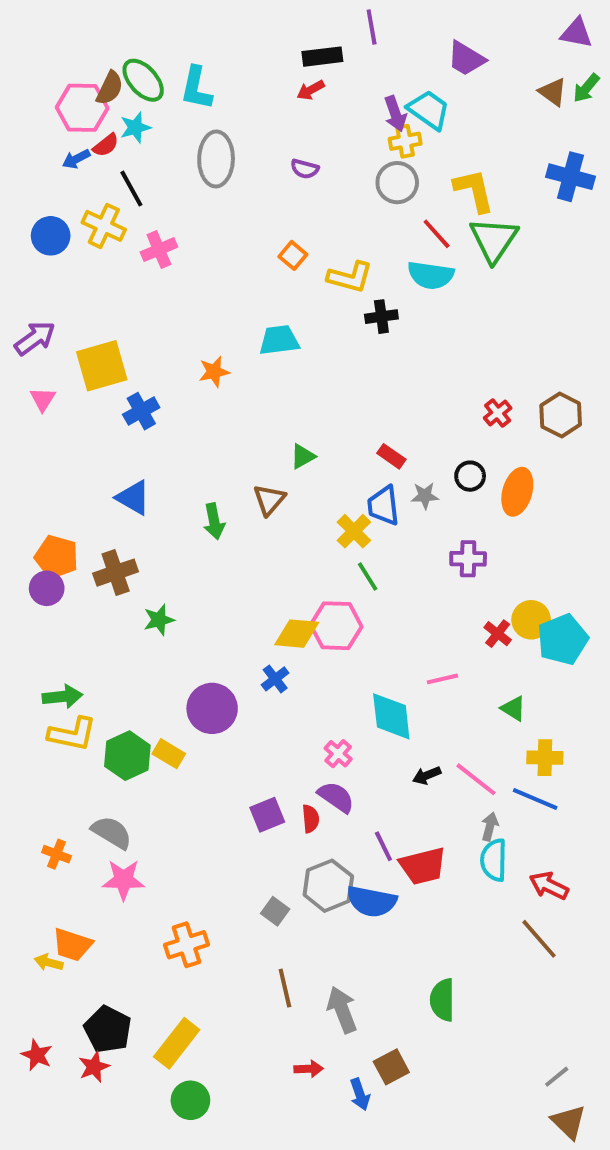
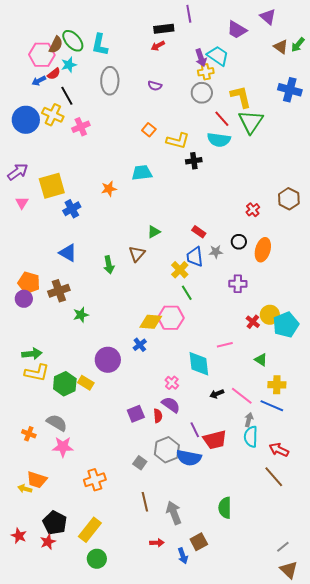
purple triangle: (576, 33) -> (268, 17), moved, turned 30
blue circle: (51, 236) -> (26, 120), size x1.4
brown hexagon: (561, 415) -> (289, 199), moved

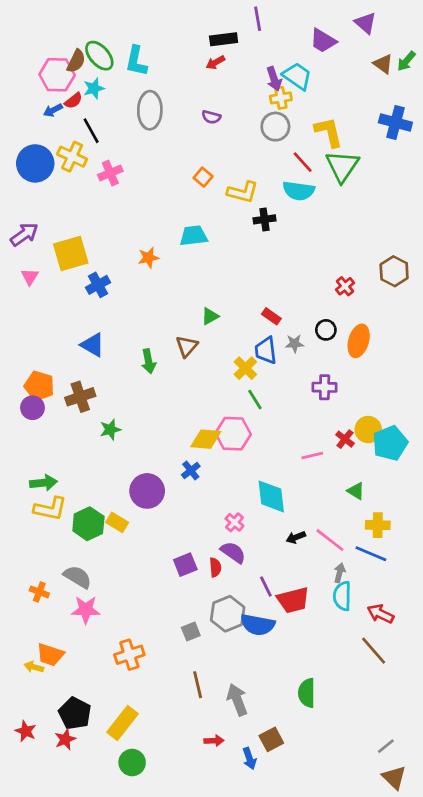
pink line: (225, 345) -> (312, 455), moved
gray square: (140, 463) -> (191, 632), turned 32

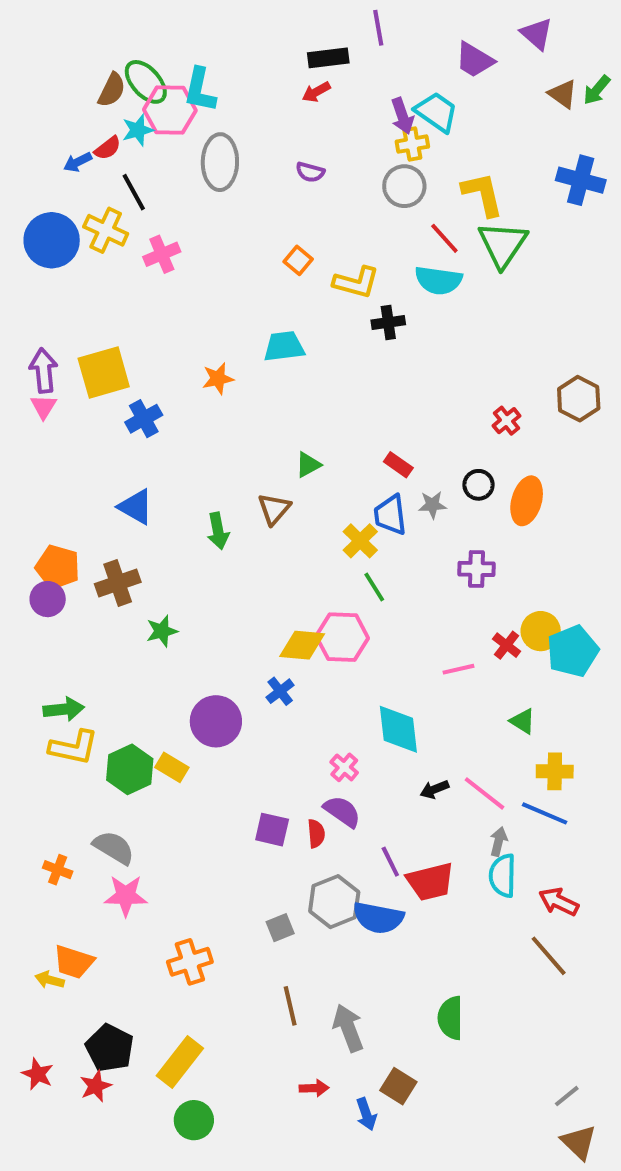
pink hexagon: (57, 75) -> (170, 110), moved
purple arrow: (24, 234) -> (44, 371), moved, turned -60
purple square: (185, 565) -> (272, 830), turned 35
brown square: (271, 739) -> (398, 1086), turned -30

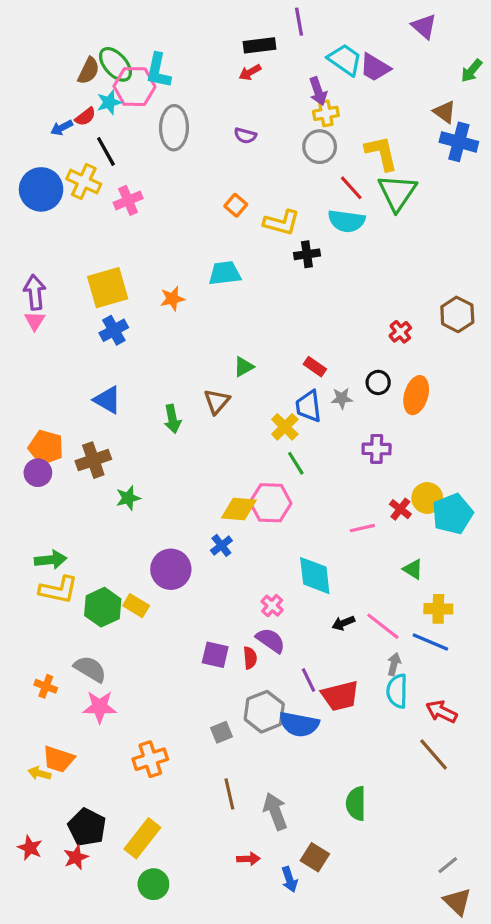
purple trapezoid: (474, 60) -> (375, 68), moved
brown triangle: (563, 94) -> (445, 112), moved
cyan trapezoid: (436, 112) -> (345, 60), moved
yellow square: (104, 373) -> (108, 288), moved

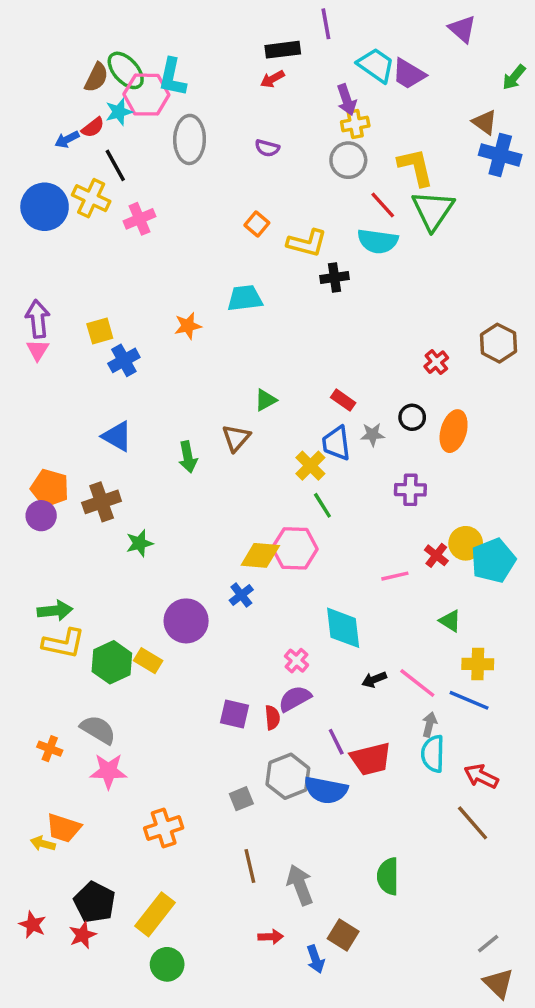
yellow square: (108, 288) -> (100, 331), moved, size x0.6
purple semicircle: (271, 640) -> (295, 699), turned -64

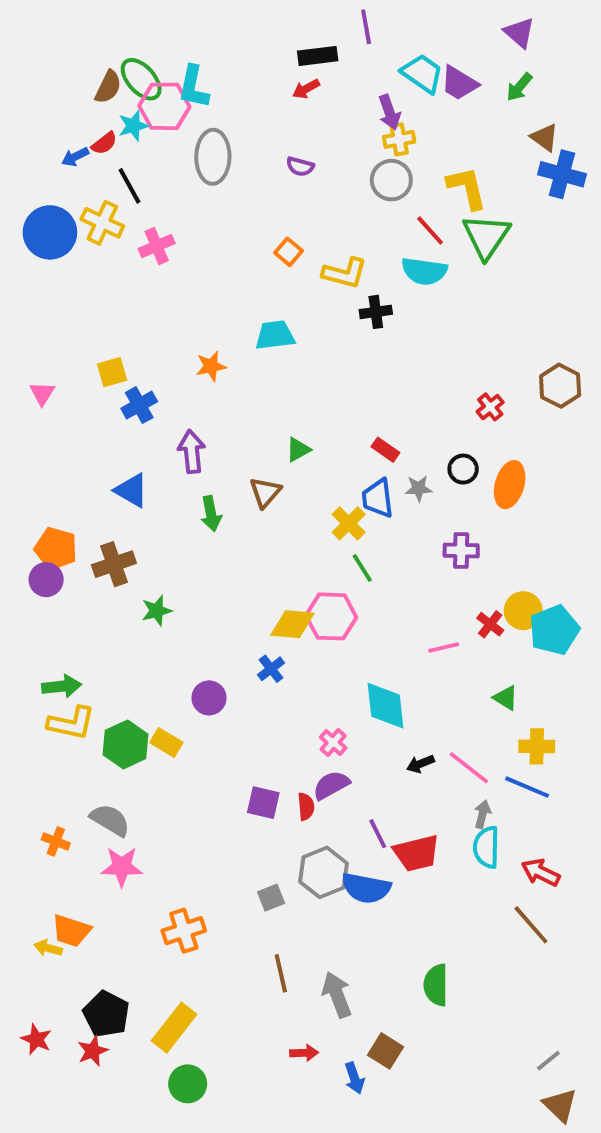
green arrow: (514, 77) -> (519, 87), moved
purple arrow: (38, 319) -> (192, 452), moved
purple circle: (186, 621) -> (209, 698), size x0.7

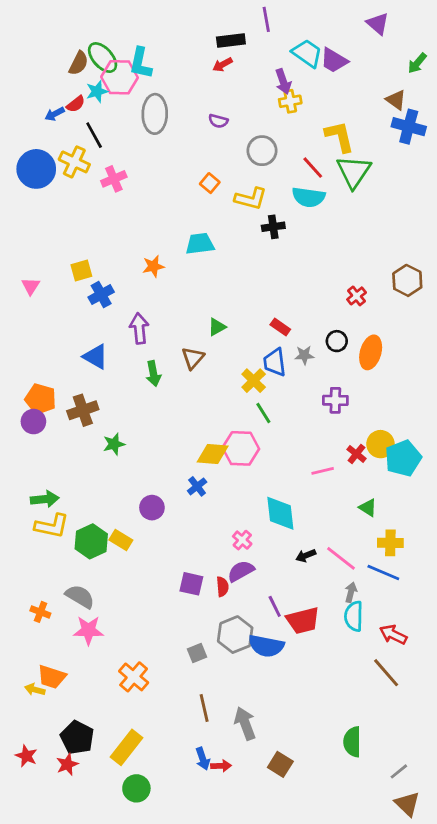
green arrow: (519, 87) -> (417, 63), moved
gray circle: (391, 180) -> (262, 151), moved
orange cross: (184, 931) -> (134, 677), turned -32
green semicircle: (436, 985) -> (352, 742), moved
blue arrow: (354, 1078) -> (203, 759), moved

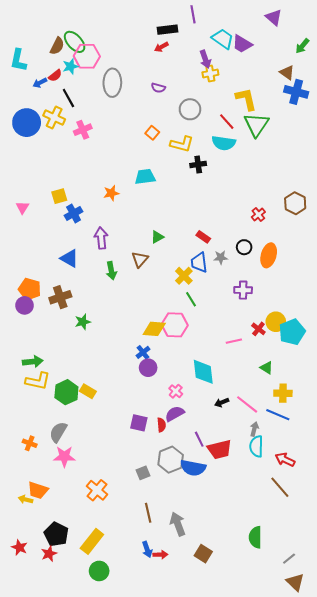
cyan L-shape: (141, 63) -> (18, 60), moved
purple circle: (152, 508) -> (148, 368), moved
gray semicircle: (80, 596) -> (58, 432), turned -90

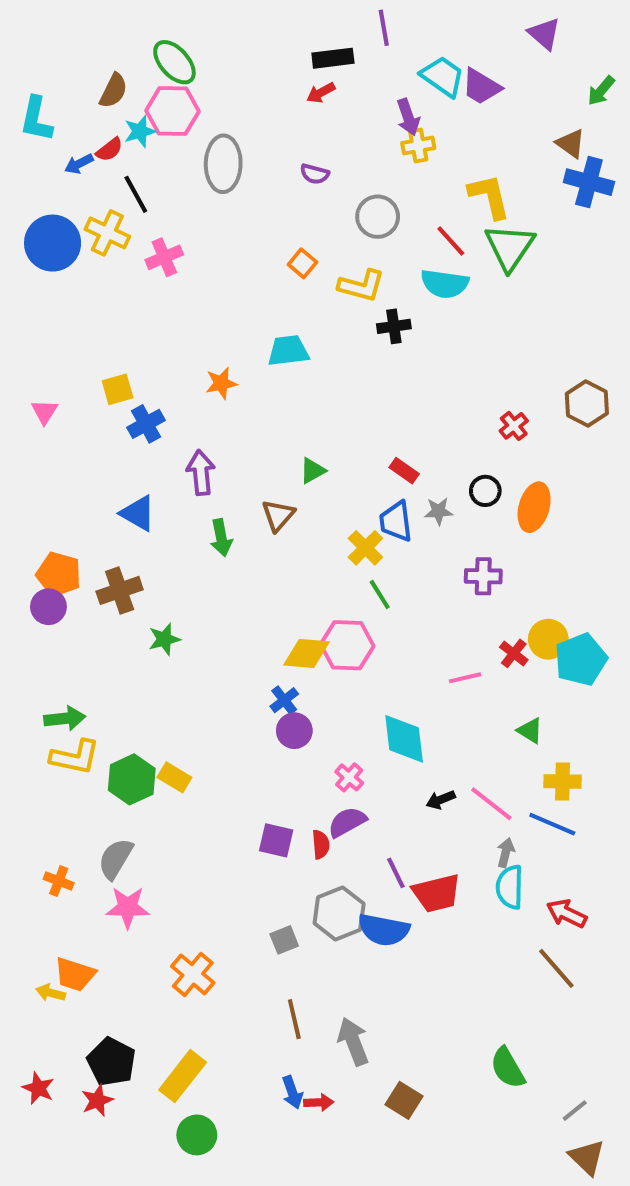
green ellipse: (75, 42) -> (174, 62), moved
green semicircle: (255, 537) -> (508, 1068), turned -30

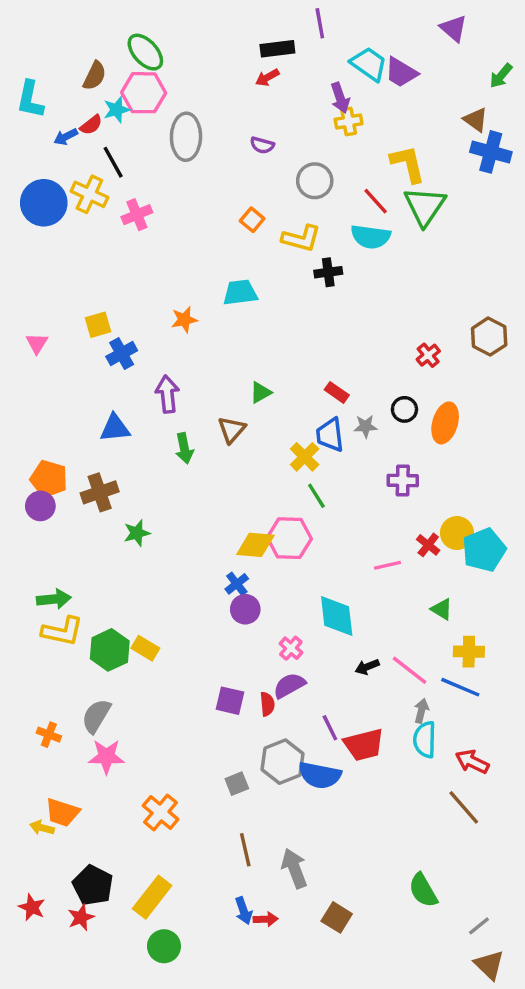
blue triangle: (138, 513) -> (115, 428), turned -36

